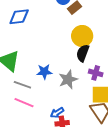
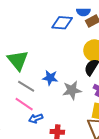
blue diamond: (19, 17) -> (62, 23), moved
blue arrow: (57, 113) -> (36, 118), moved

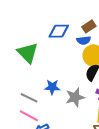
blue semicircle: (83, 12) -> (84, 40), moved
green triangle: (18, 60) -> (28, 53), moved

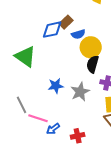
brown rectangle: (89, 26) -> (66, 22), moved
gray line: (29, 98) -> (21, 105), moved, turned 48

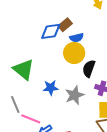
yellow circle: (91, 47) -> (74, 53), moved
green triangle: (25, 57) -> (24, 69), moved

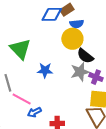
black semicircle: (89, 69) -> (85, 56), turned -78
gray star: (75, 95) -> (80, 72), moved

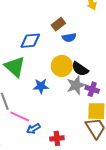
blue diamond: (52, 14) -> (30, 41), moved
yellow circle: (72, 39) -> (62, 66), moved

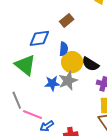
blue semicircle: (69, 37) -> (64, 49), moved, turned -72
gray star: (76, 85) -> (68, 81), moved

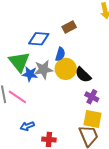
gray star: (68, 81) -> (43, 69), moved
blue star: (52, 83) -> (30, 74), moved
pink line: (32, 115) -> (17, 97), moved

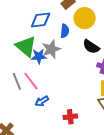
yellow circle: (66, 69) -> (85, 18), moved
pink line: (17, 97) -> (31, 81), turned 30
blue arrow: (27, 126) -> (42, 101), moved

